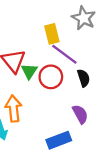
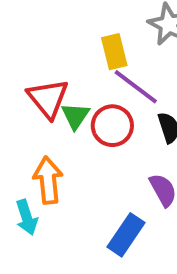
blue rectangle: (59, 140) -> (126, 235), turned -35

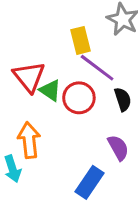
green triangle: (75, 116) -> (50, 90), turned -30

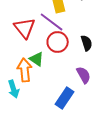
purple line: (97, 68) -> (52, 22), moved
green triangle: (50, 90) -> (37, 59), moved

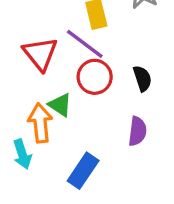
purple semicircle: (84, 75) -> (137, 131), turned 36
blue rectangle: (65, 98) -> (83, 171), moved

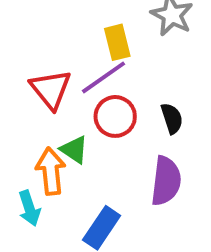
purple line: (85, 44) -> (103, 77), turned -72
purple semicircle: (137, 131) -> (166, 181), size x1.4

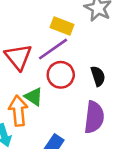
yellow rectangle: (117, 42) -> (62, 26), turned -55

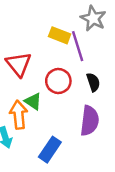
purple line: (53, 49) -> (78, 46), moved, turned -72

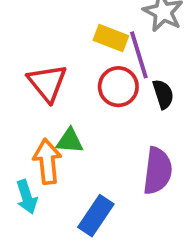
red circle: (58, 81) -> (118, 87), moved
black semicircle: (93, 82) -> (163, 94), moved
green triangle: (33, 101) -> (70, 141), turned -30

